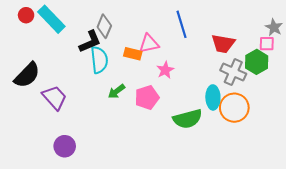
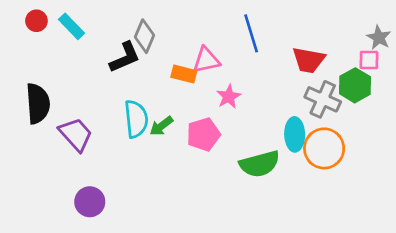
cyan rectangle: (51, 19) -> (72, 26), size x0.7
cyan semicircle: (99, 60) -> (136, 119), moved
black semicircle: (27, 75) -> (38, 104), turned -48

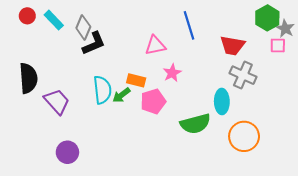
gray diamond: (144, 36) -> (83, 27), moved
orange rectangle: (184, 74) -> (136, 80), moved
green hexagon: (355, 85) -> (267, 18), moved
orange circle: (324, 148) -> (244, 136), moved

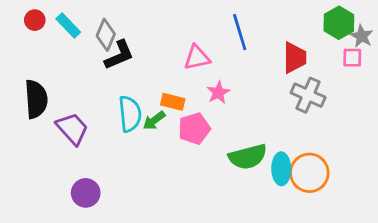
red trapezoid: (232, 45) -> (295, 58), turned -100
cyan ellipse: (222, 101) -> (281, 169), moved

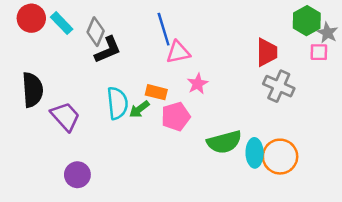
red circle: (35, 20) -> (31, 18), size x1.5
blue line: (240, 32) -> (164, 29), moved

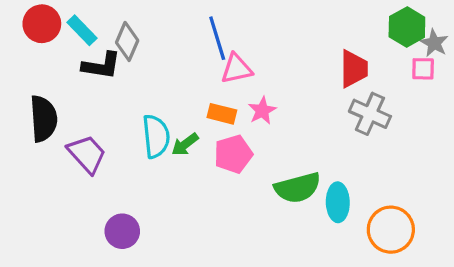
black L-shape: (108, 50) -> (101, 66), moved, turned 32
orange rectangle: (156, 92) -> (222, 114), moved
orange circle: (280, 157) -> (391, 230), moved
purple circle: (77, 175) -> (122, 231), moved

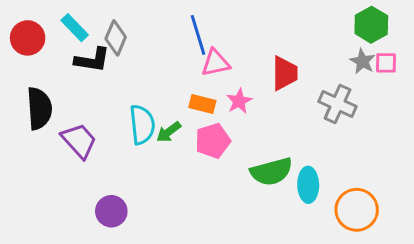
red circle: (42, 24) -> (28, 38), moved
gray star: (434, 43) -> (363, 61), moved
red trapezoid: (354, 69) -> (285, 73), moved

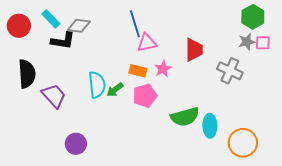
gray diamond: (116, 38) -> (79, 26), turned 75
gray star: (363, 61) -> (247, 42), turned 30

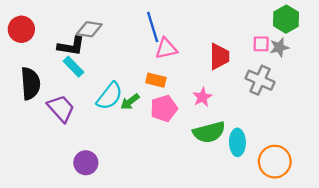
cyan rectangle: (51, 19) -> (73, 67), moved
pink square: (263, 43) -> (261, 44), moved
pink star: (163, 69) -> (202, 97), moved
cyan semicircle: (97, 85) -> (110, 96), turned 44

